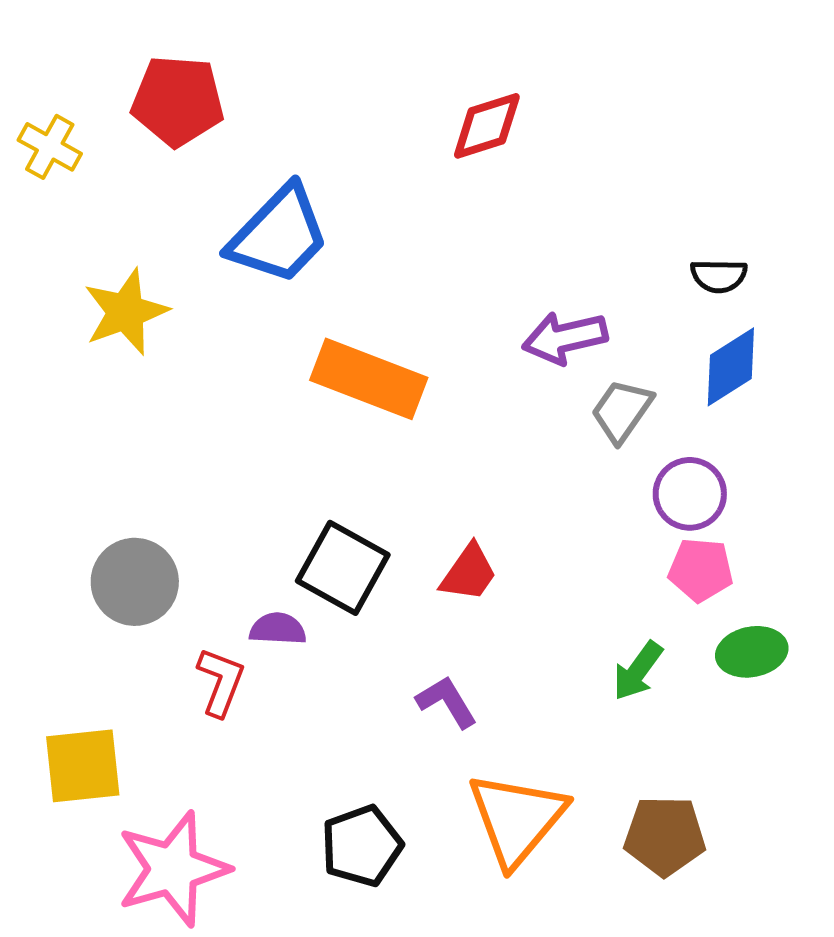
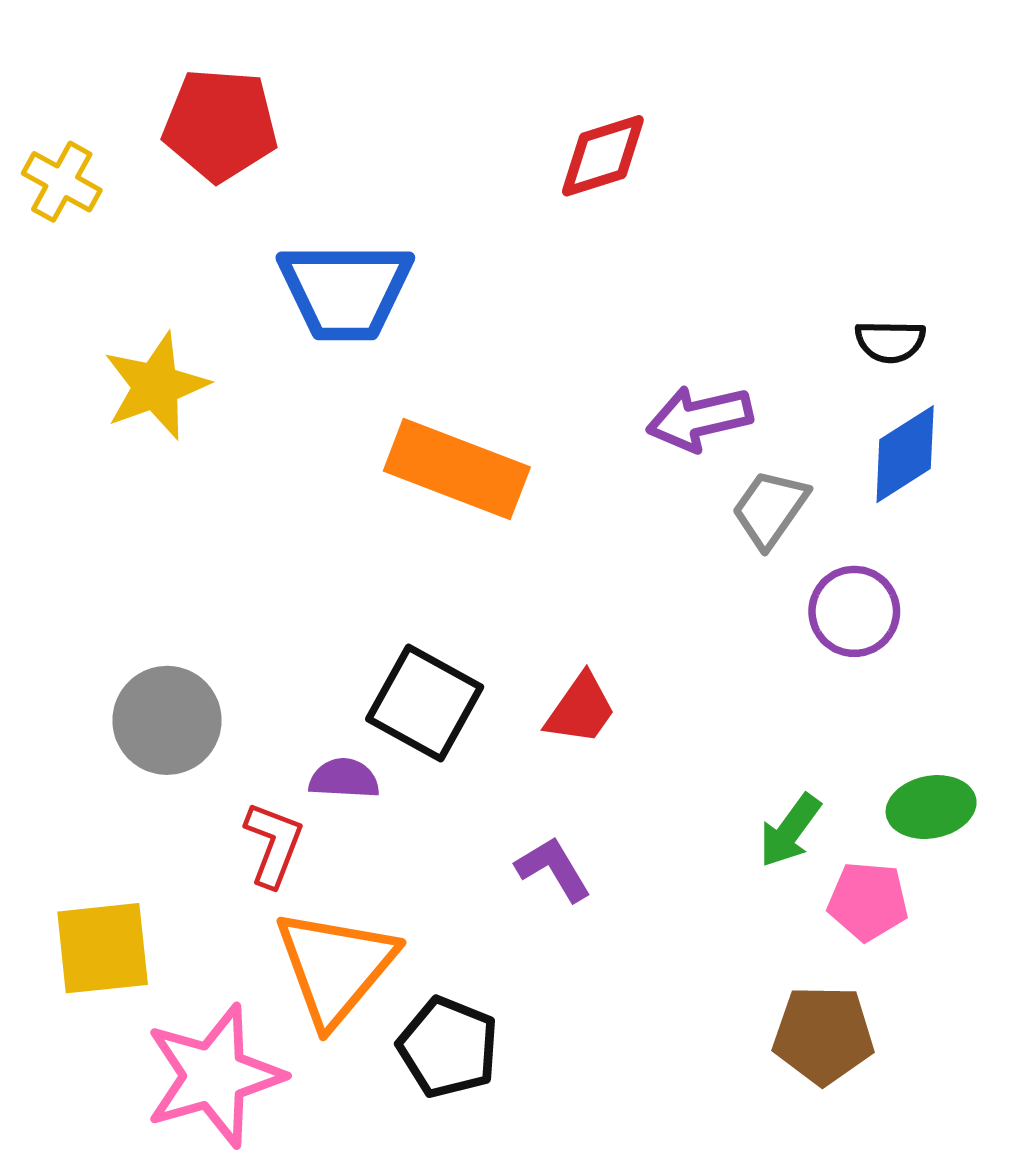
blue trapezoid: (279, 235) -> (345, 291), turned 46
pink pentagon: (701, 570) -> (868, 901), moved
orange triangle: (517, 819) -> (335, 967), moved
black pentagon: (362, 846) -> (448, 1047), turned -30

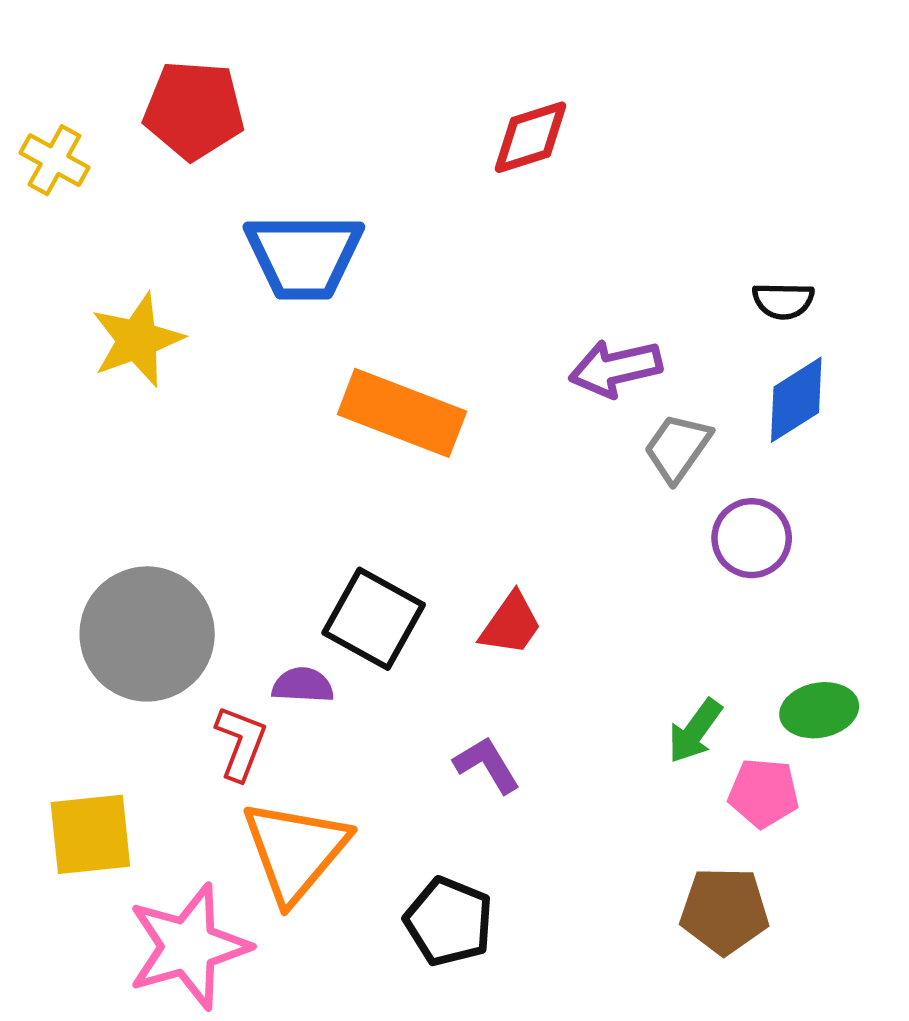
gray circle: (167, 720) -> (147, 634), size x1.4
black pentagon: (448, 1047) -> (449, 922), moved

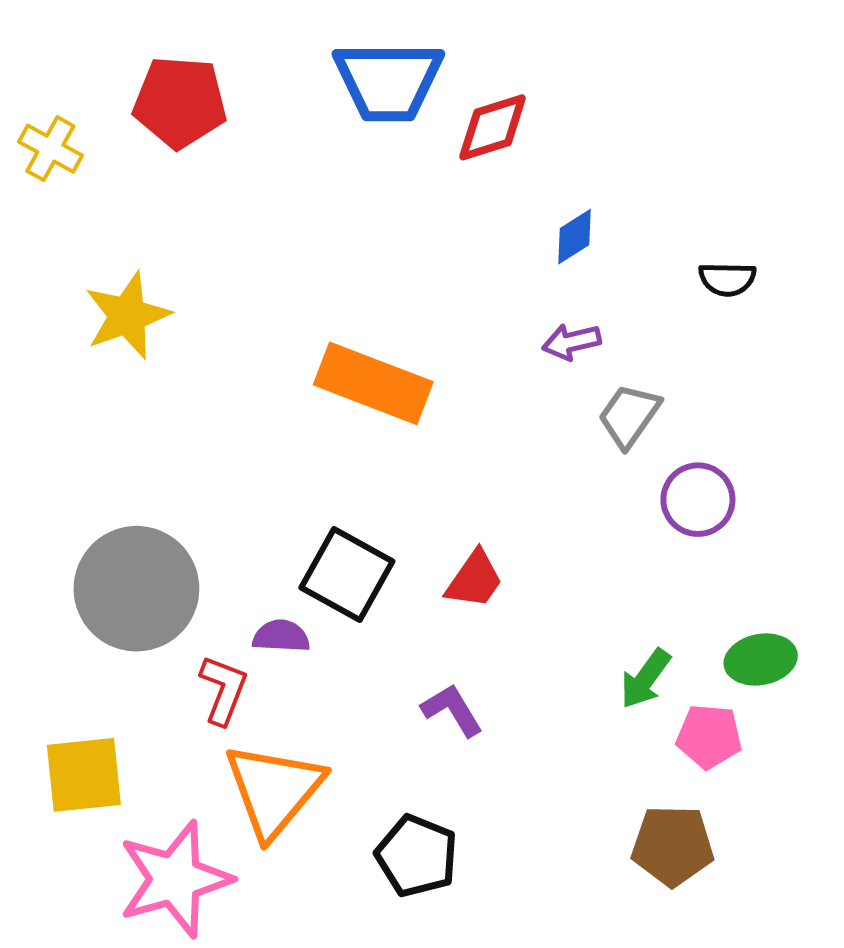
blue trapezoid: (304, 256) -> (388, 81), moved
purple arrow: (615, 368) -> (571, 342), size x0.7
blue diamond: (796, 400) -> (575, 237), moved, size x0.7

